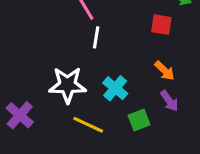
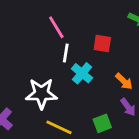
red square: (161, 25) -> (102, 43), moved
cyan cross: (115, 88) -> (82, 73), moved

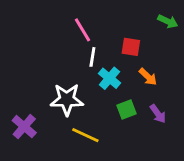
orange arrow: (124, 81) -> (148, 77), moved
green square: (102, 123) -> (127, 110), moved

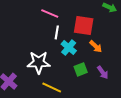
pink line: (82, 30) -> (50, 13), turned -36
red square: (131, 47) -> (84, 25), size x1.5

